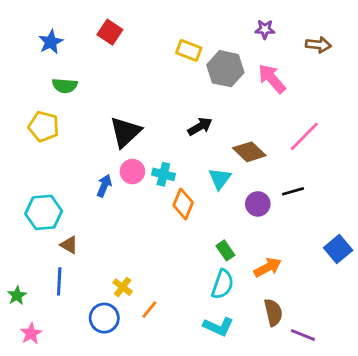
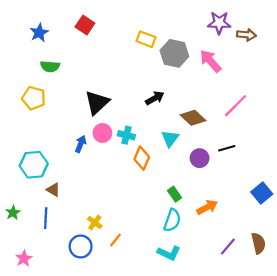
purple star: (265, 29) -> (219, 23), moved, size x1.5
green star: (17, 296) -> (13, 213), moved
brown semicircle: (273, 312) -> (258, 243), moved
purple line: (303, 335) -> (228, 246), moved, turned -72

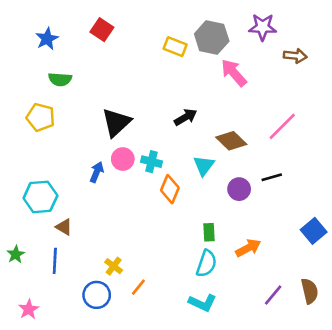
brown arrow: (246, 35) -> (295, 56), moved
gray hexagon: (174, 53) -> (212, 37), moved
pink arrow: (210, 61) -> (234, 73), moved
green rectangle: (174, 194) -> (209, 232), turned 32

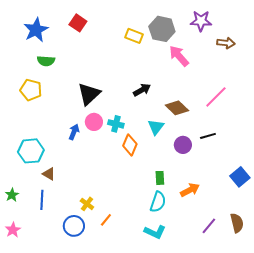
blue star: (47, 39) -> (36, 30), size x1.4
pink star: (29, 309) -> (13, 230), moved

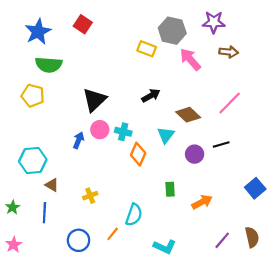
yellow rectangle: (134, 36) -> (147, 49), moved
brown arrow: (226, 43) -> (229, 52), moved
green semicircle: (46, 61) -> (49, 65), size x1.4
cyan semicircle: (158, 202) -> (134, 215), moved
yellow cross: (87, 204) -> (90, 196), moved, turned 32

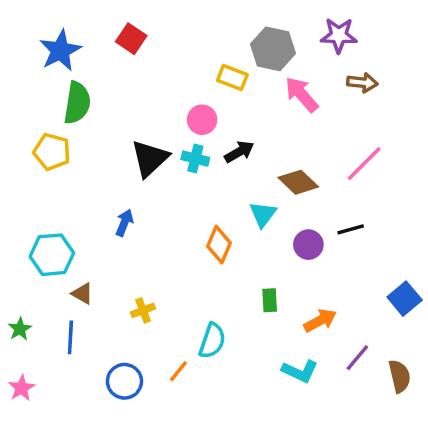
green semicircle: (49, 65) -> (77, 103), turned -85
pink circle: (100, 130) -> (202, 120), moved
cyan cross: (123, 132) -> (195, 159), moved
purple line: (222, 240) -> (357, 358), moved
cyan L-shape: (165, 247) -> (300, 371), moved

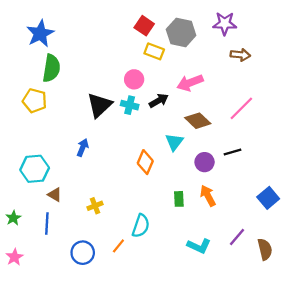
red square: (131, 39) -> (144, 26), moved
pink arrow: (302, 94) -> (190, 83), moved, turned -70
orange arrow: (320, 321) -> (208, 196), moved, turned -90

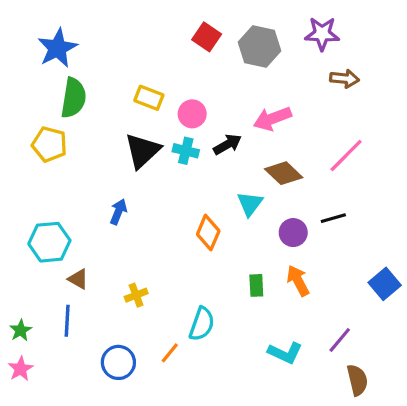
yellow rectangle: (154, 51) -> (149, 98), moved
green star: (13, 218) -> (21, 330), moved
brown semicircle: (265, 249) -> (357, 380), moved

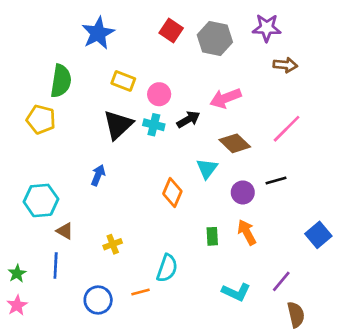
blue star: (57, 48) -> (98, 33), moved
orange line: (170, 353) -> (141, 292), turned 36

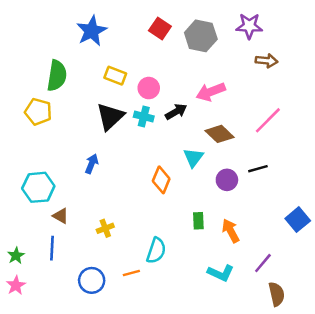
orange arrow: (247, 232) -> (231, 231), moved

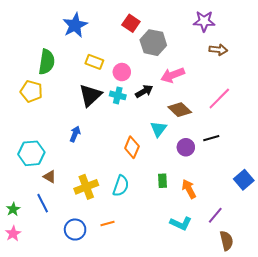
gray hexagon: (201, 36) -> (153, 43), moved
yellow cross: (105, 228) -> (86, 187), size x1.6
blue line: (52, 248) -> (43, 203), turned -30
cyan semicircle: (156, 251) -> (121, 186), moved

